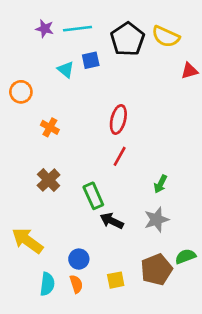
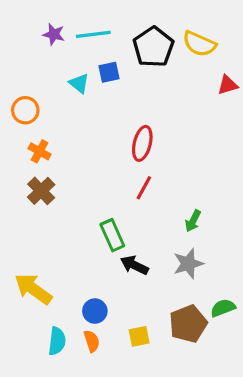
orange cross: (50, 127) -> (40, 151), moved
brown cross: (49, 180) -> (41, 191), moved

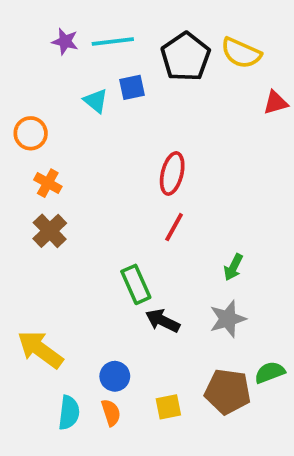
brown pentagon: (188, 324) -> (228, 392), turned 30

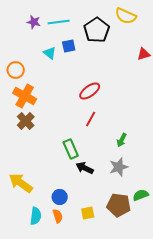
yellow semicircle: (241, 53) -> (126, 16), moved
red ellipse: (172, 173) -> (90, 91), turned 40
orange cross: (48, 183) -> (25, 96), size x1.6

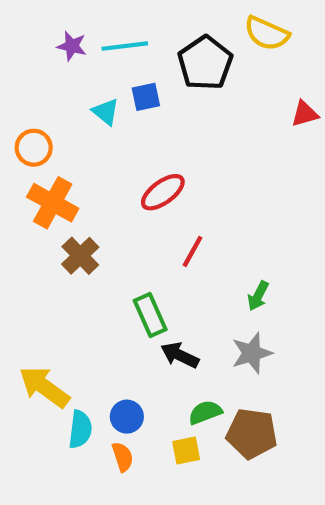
red ellipse: (90, 91) -> (163, 192), moved
brown cross: (26, 121) -> (80, 256), moved
green semicircle: (141, 195) -> (205, 412), moved
cyan semicircle: (36, 216) -> (80, 429), moved

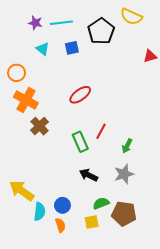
cyan triangle: (106, 112) -> (43, 49), moved
red line: (192, 251) -> (101, 131), moved
green rectangle: (150, 315) -> (80, 142), moved

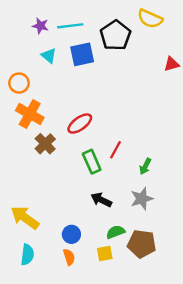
blue square: (72, 48) -> (82, 54), size x1.5
red ellipse: (80, 95) -> (80, 124), moved
cyan semicircle: (39, 212) -> (27, 255), moved

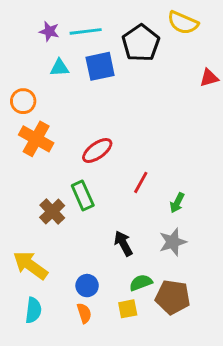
cyan triangle: (49, 56) -> (59, 68), turned -42
brown cross: (45, 144) -> (52, 211), moved
green rectangle: (92, 162) -> (83, 196), moved
black arrow: (101, 200) -> (123, 243), turned 36

